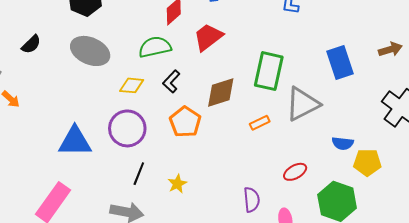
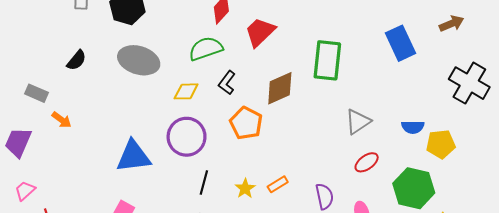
gray triangle: (302, 104) -> (358, 122), moved, size x0.7
orange rectangle: (260, 123) -> (278, 184), moved

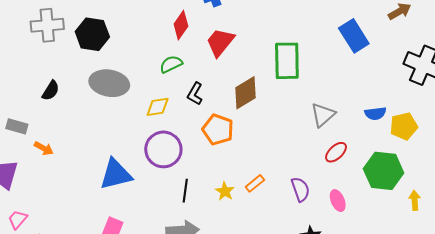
green semicircle: (206, 49) -> (171, 64), size x0.7

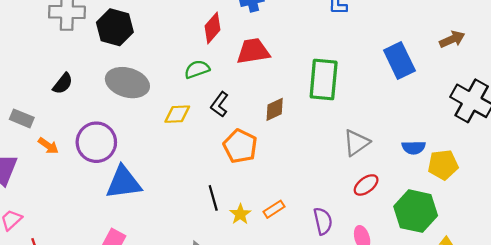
red trapezoid: (220, 42) -> (253, 51), turned 36
brown diamond: (245, 93) -> (275, 109), size x0.7
purple circle: (163, 149) -> (96, 142), moved
black line: (185, 191) -> (213, 198), moved, turned -30

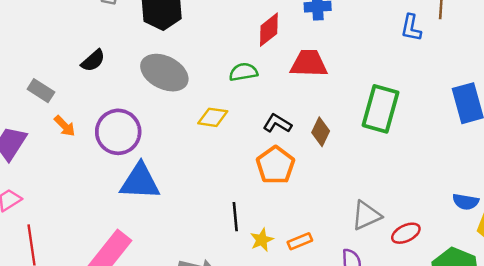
black L-shape: (220, 104) -> (277, 123), moved, turned 75
brown diamond: (275, 109) -> (321, 132), turned -50
gray triangle: (356, 143) -> (366, 216), moved

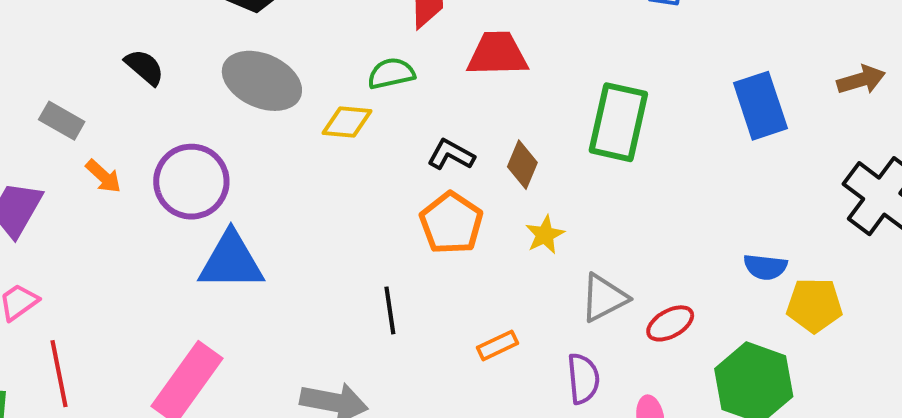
black semicircle: (93, 61) -> (145, 67), turned -95
yellow diamond: (213, 117) -> (347, 122), moved
yellow star: (262, 240) -> (545, 235), moved

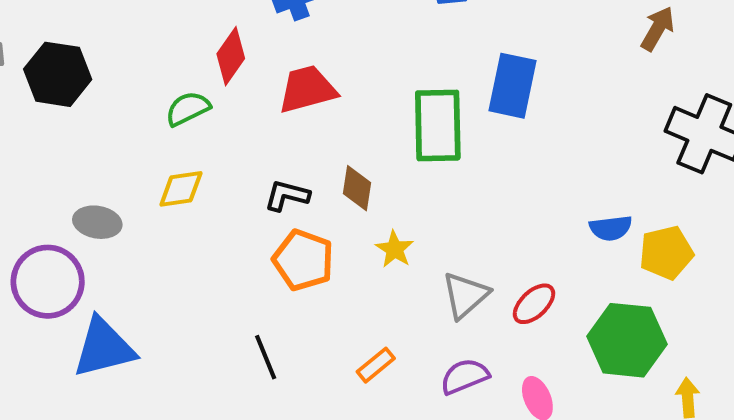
green semicircle: (391, 73) -> (188, 109), moved
brown arrow: (861, 80) -> (658, 29), turned -30
gray ellipse: (262, 81) -> (97, 222), moved, size x0.6
blue rectangle: (760, 106) -> (513, 86), moved, turned 44
purple semicircle: (583, 379) -> (465, 376), turned -93

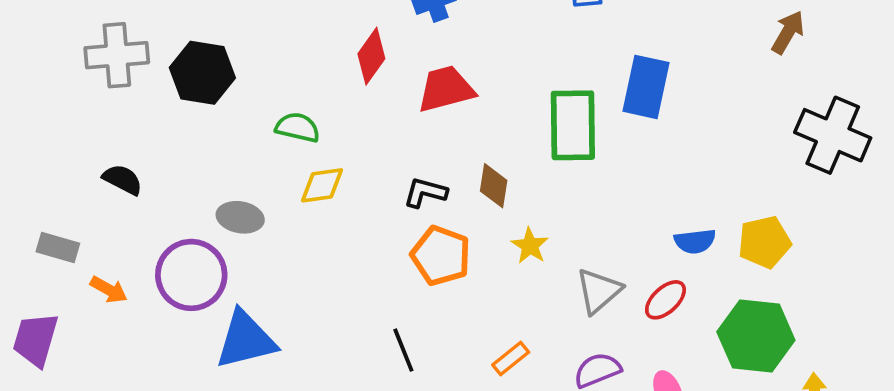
green semicircle: (188, 109) -> (298, 127), moved, turned 39
blue semicircle: (611, 228) -> (695, 241), moved
yellow pentagon: (666, 253) -> (764, 242), moved

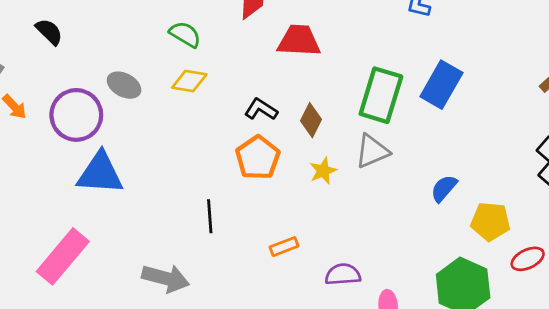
blue semicircle: (695, 241) -> (444, 188), moved, turned 120
gray triangle: (599, 291) -> (372, 151), moved
red ellipse: (665, 300) -> (528, 259), moved

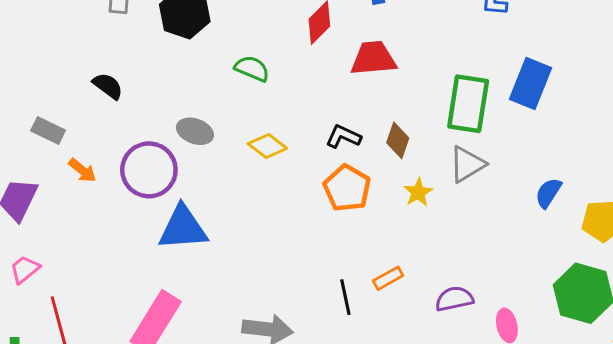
yellow diamond: (189, 81) -> (267, 146), moved, turned 36
black line: (210, 216) -> (345, 297), moved

